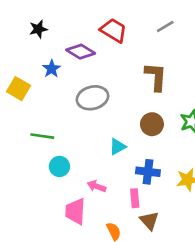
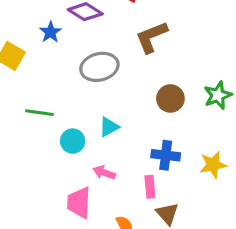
brown L-shape: (156, 77) -> (151, 37), moved, turned -116
cyan triangle: (118, 147) -> (109, 127), moved
cyan circle: (59, 166) -> (73, 141), moved

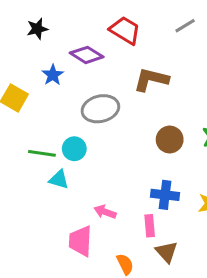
brown L-shape: (151, 37) -> (151, 80), turned 36
cyan triangle: (109, 127) -> (59, 180), moved, turned 45
cyan circle: (73, 141) -> (74, 149), moved

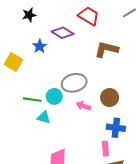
gray ellipse: (100, 109) -> (74, 83), moved
brown circle: (170, 140) -> (110, 97), moved
pink arrow: (105, 212) -> (83, 106), moved

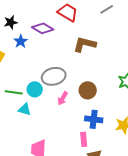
black star: (29, 15) -> (11, 22), moved
pink arrow: (83, 106) -> (63, 98), turned -80

